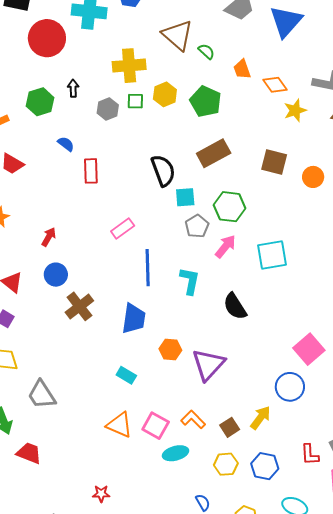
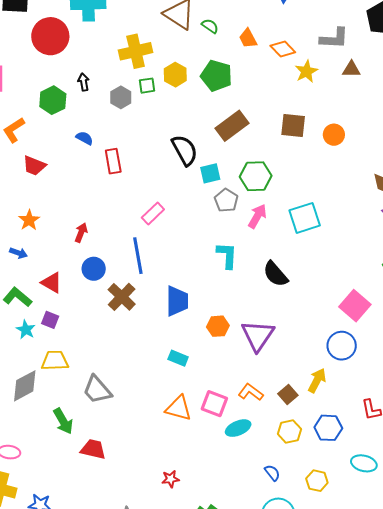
blue line: (148, 268) -> (138, 256), moved

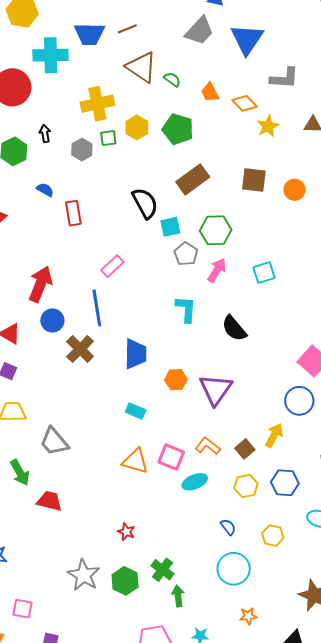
gray L-shape: (334, 38) -> (284, 78), moved
cyan square: (305, 218) -> (264, 273), size x0.7
red arrow: (81, 233) -> (40, 284), size x1.8
red star: (170, 479) -> (126, 532), turned 30

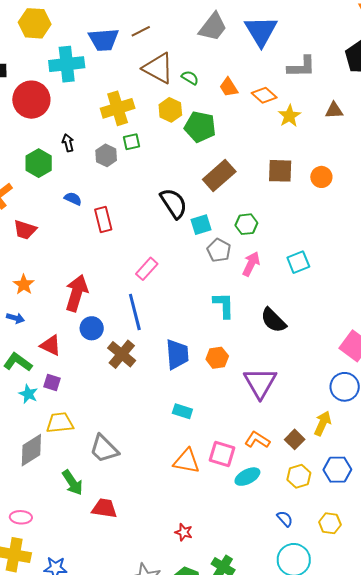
yellow hexagon: (137, 127) -> (170, 110), moved
green hexagon: (216, 230) -> (246, 224), size x0.7
orange hexagon: (176, 380) -> (217, 358), moved

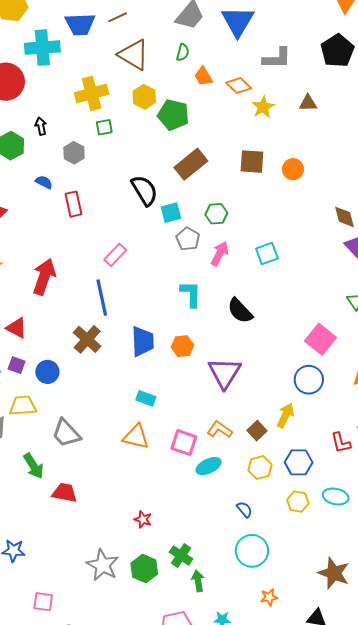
green semicircle: (190, 78) -> (183, 52), moved, turned 72
gray hexagon: (106, 155) -> (74, 153), moved
blue circle: (92, 328) -> (47, 372), moved
orange triangle: (187, 461) -> (136, 437), moved
yellow hexagon: (330, 523) -> (298, 502), moved

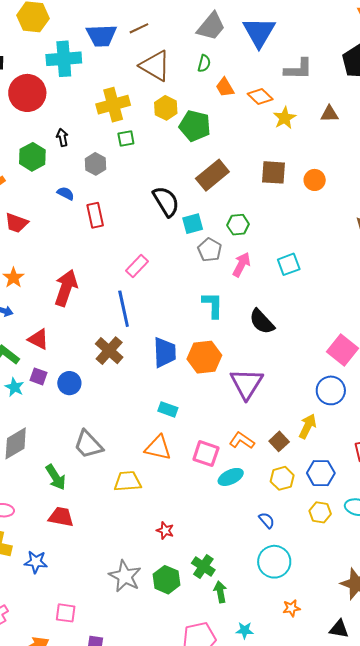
orange hexagon: (182, 346) -> (204, 357), size x1.5
yellow trapezoid: (23, 406) -> (128, 481), moved
red trapezoid: (65, 493) -> (61, 517), moved

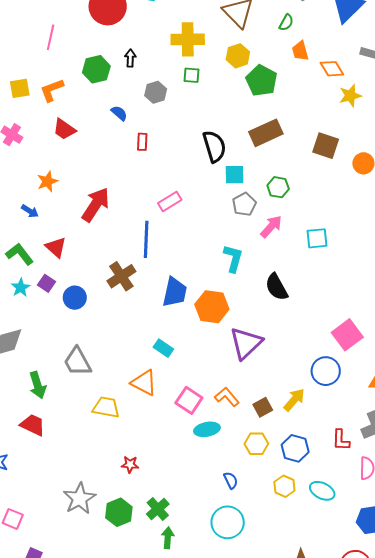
red rectangle: (95, 215) -> (142, 142), size x0.7
red star: (165, 531) -> (130, 464), turned -30

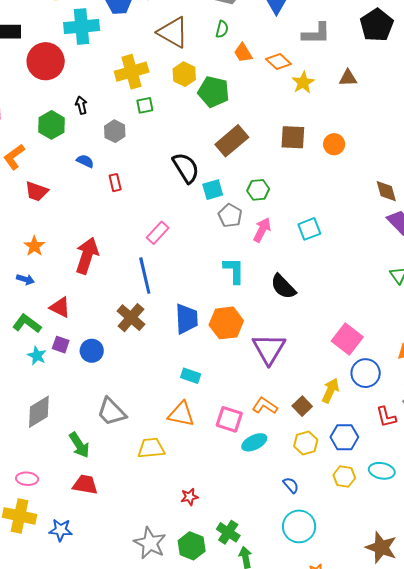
pink square: (347, 335) -> (347, 339), moved
blue circle: (326, 371) -> (366, 373), moved

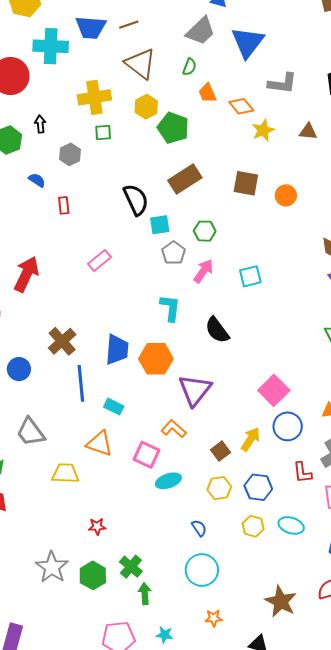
blue line: (145, 276) -> (81, 383), moved
orange L-shape: (265, 406) -> (174, 429), moved

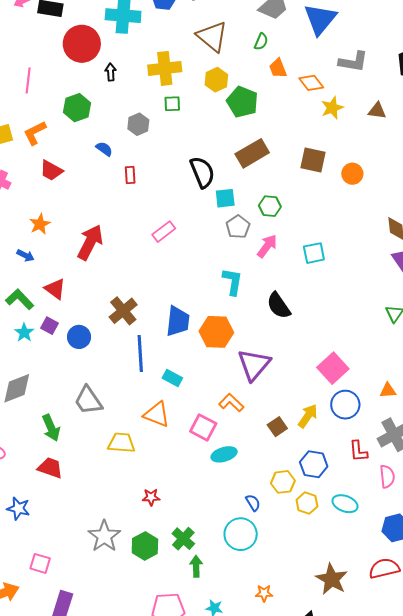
black arrow: (40, 124) -> (111, 72), moved
yellow hexagon: (219, 488) -> (283, 482), moved
cyan circle: (202, 570) -> (241, 534), moved

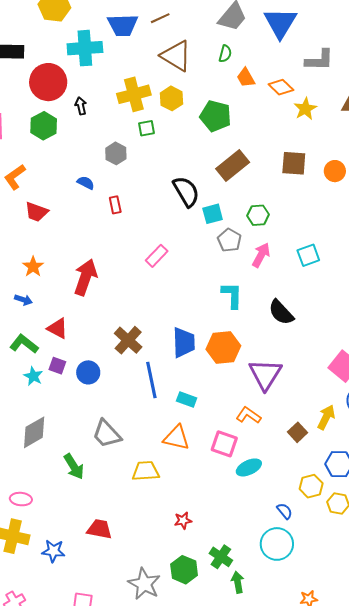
yellow hexagon: (216, 80) -> (172, 98), moved
green hexagon: (77, 108) -> (44, 126), moved
red trapezoid: (50, 468) -> (99, 529), moved
gray star: (104, 536) -> (144, 584), moved

